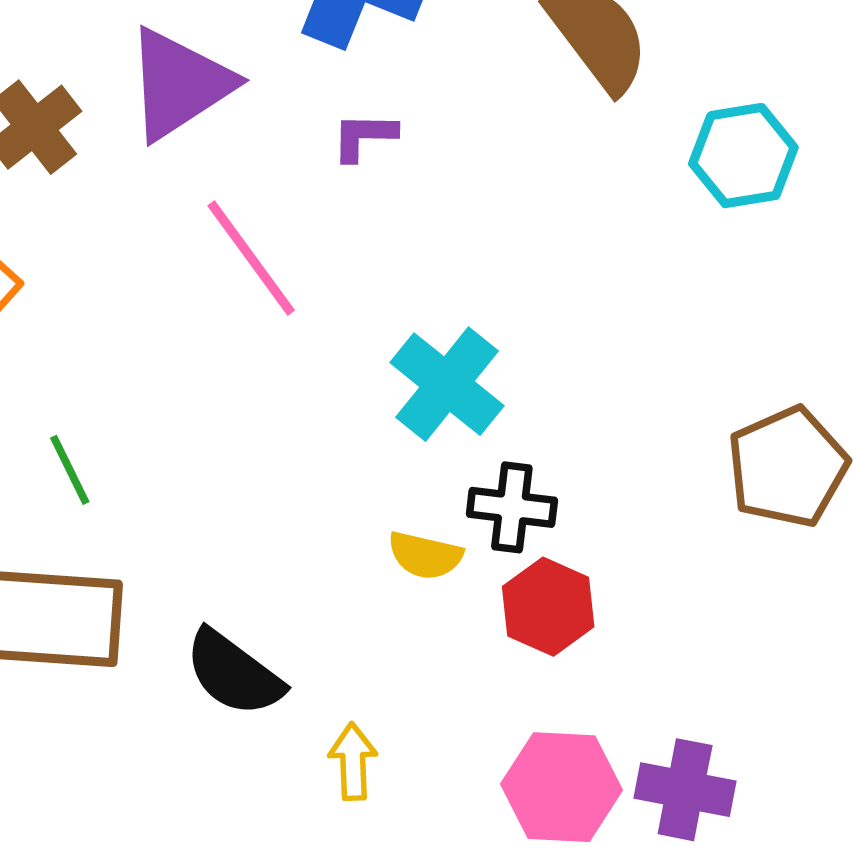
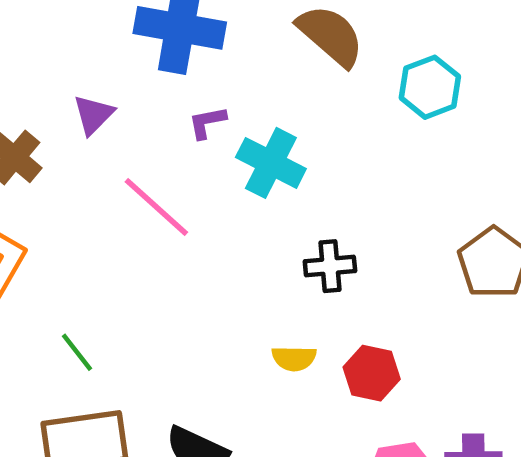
purple triangle: (179, 84) -> (93, 115), size x0.6
cyan cross: (447, 384) -> (271, 163), moved
black cross: (512, 507) -> (330, 266), moved

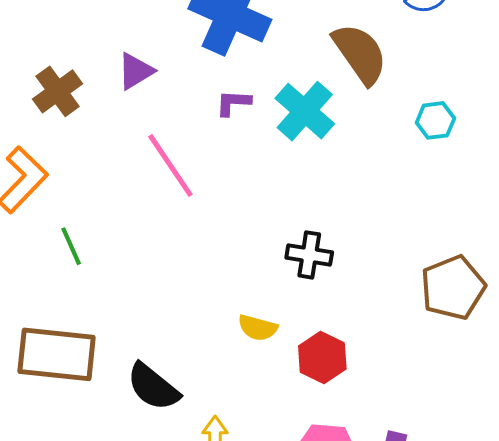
cyan hexagon: (430, 87) -> (435, 120), size x0.7
cyan cross: (271, 163) -> (305, 111), moved
green line: (77, 352) -> (71, 246), moved

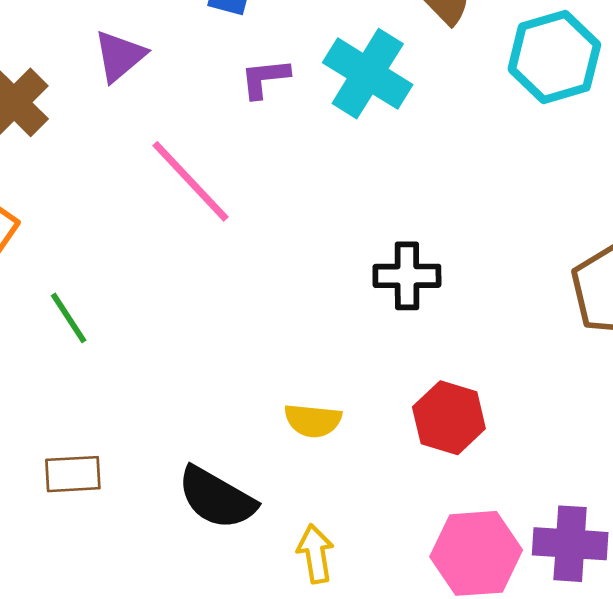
cyan hexagon: (435, 120) -> (554, 57), size x1.6
yellow semicircle: (258, 328) -> (313, 421), moved
brown rectangle: (57, 354) -> (73, 474), size x0.5

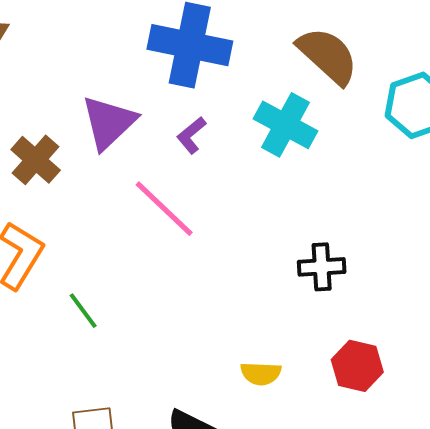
purple triangle: (120, 56) -> (109, 122), size x1.5
purple L-shape: (265, 78) -> (191, 135), moved, turned -30

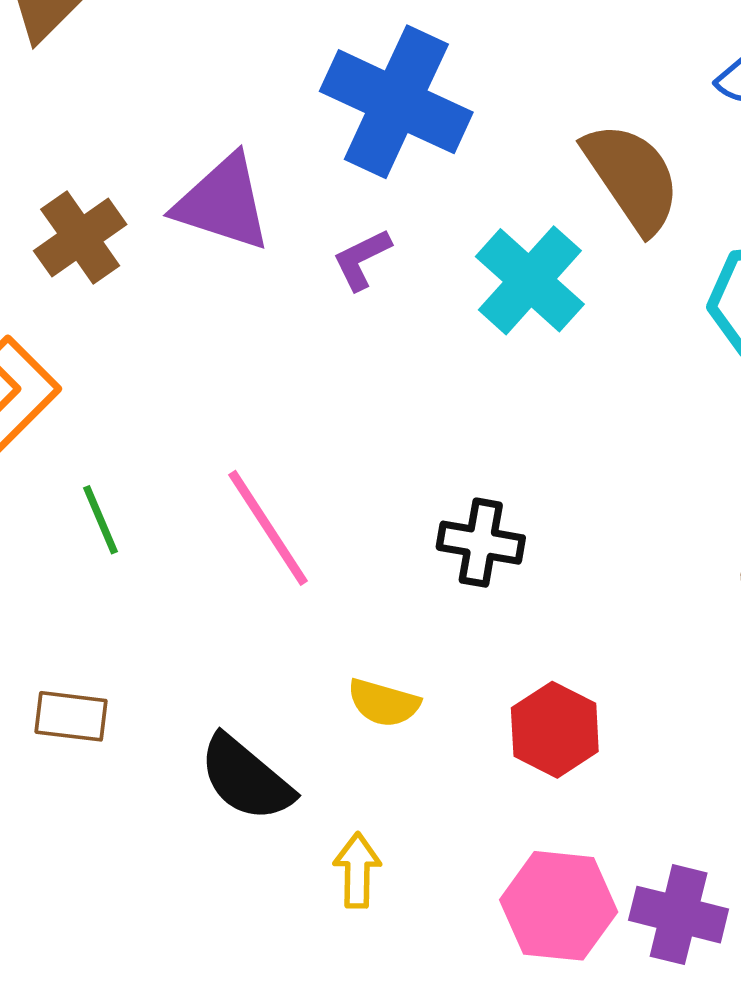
purple triangle: (109, 122) -> (223, 203), turned 48
pink line: (164, 209) -> (268, 528), moved
black cross: (322, 267) -> (481, 543), moved

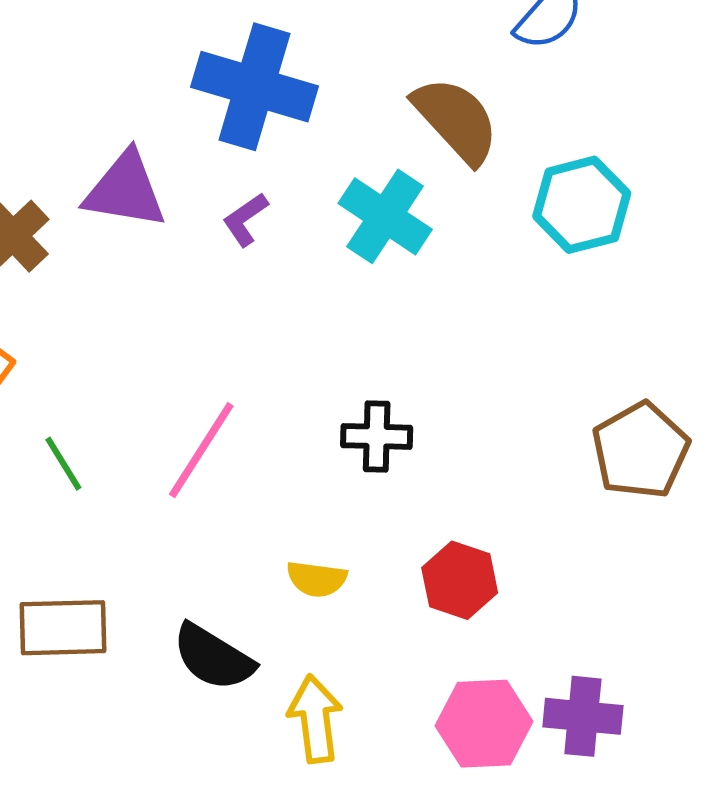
pink line: (268, 528) -> (201, 450), turned 74
brown rectangle: (71, 716) -> (63, 628), size x1.5
yellow arrow: (357, 870) -> (315, 719), size x1.4

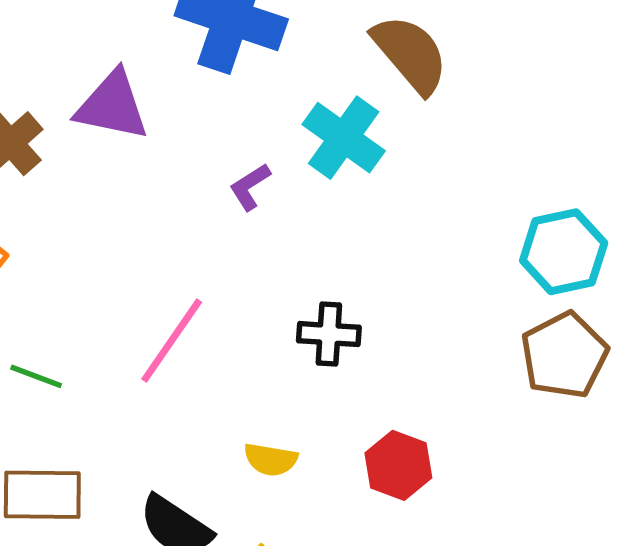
cyan hexagon: (582, 205) -> (564, 252), moved
purple L-shape: (245, 219) -> (250, 187), moved
green line: (63, 464) -> (36, 376), moved, turned -40

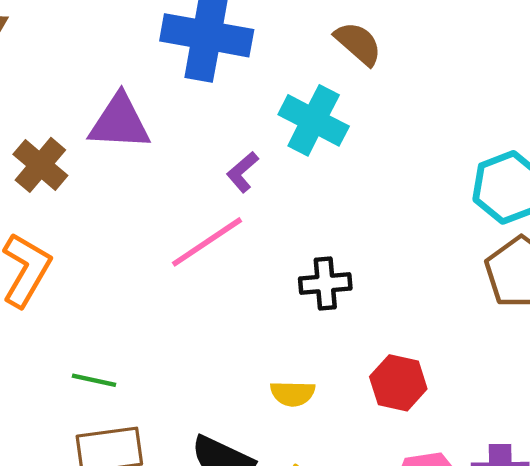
brown semicircle: (410, 54) -> (358, 43), size x0.7
pink line: (172, 341) -> (207, 242), moved, turned 30
green line: (36, 376) -> (94, 380), moved

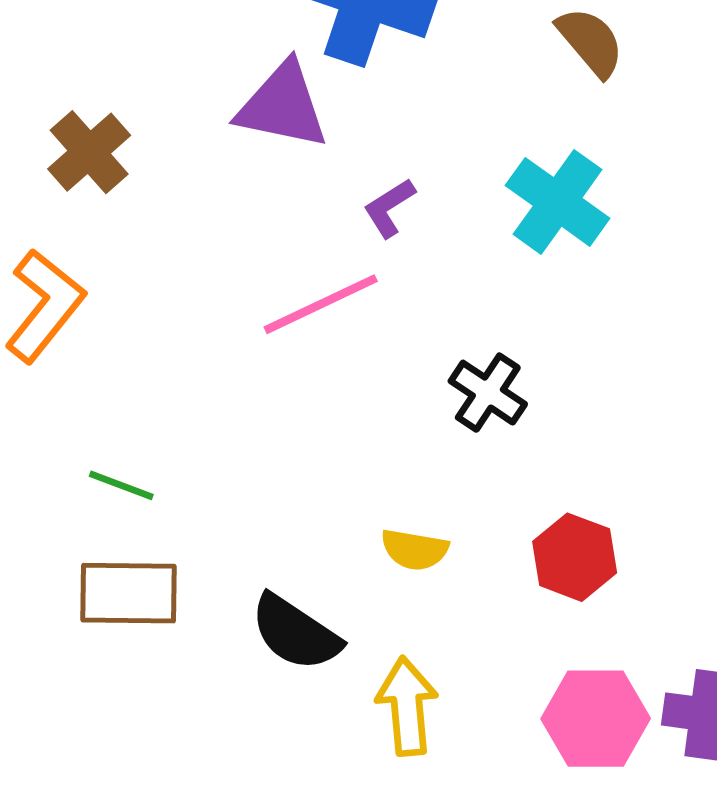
cyan cross: (314, 120) -> (558, 202), moved
purple triangle: (120, 122) -> (283, 106), moved
black cross: (325, 283) -> (488, 393), turned 30

